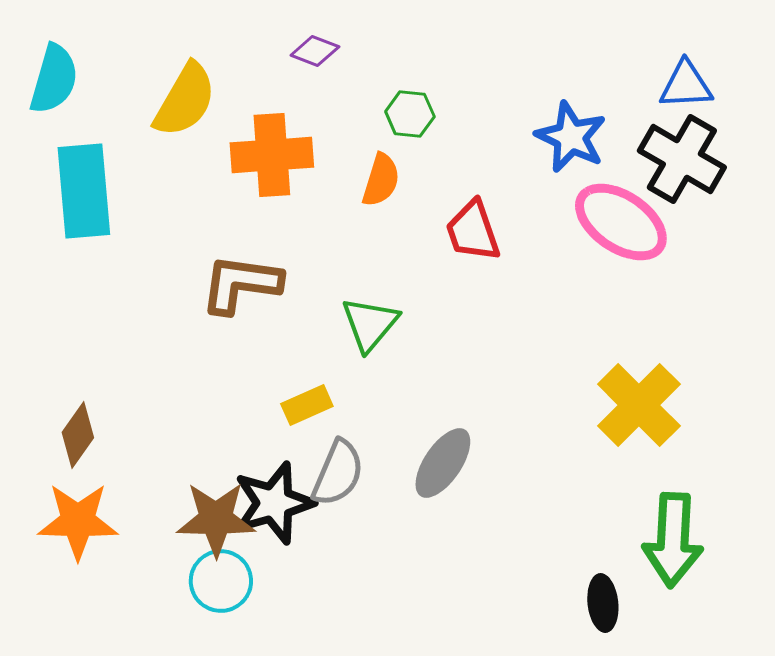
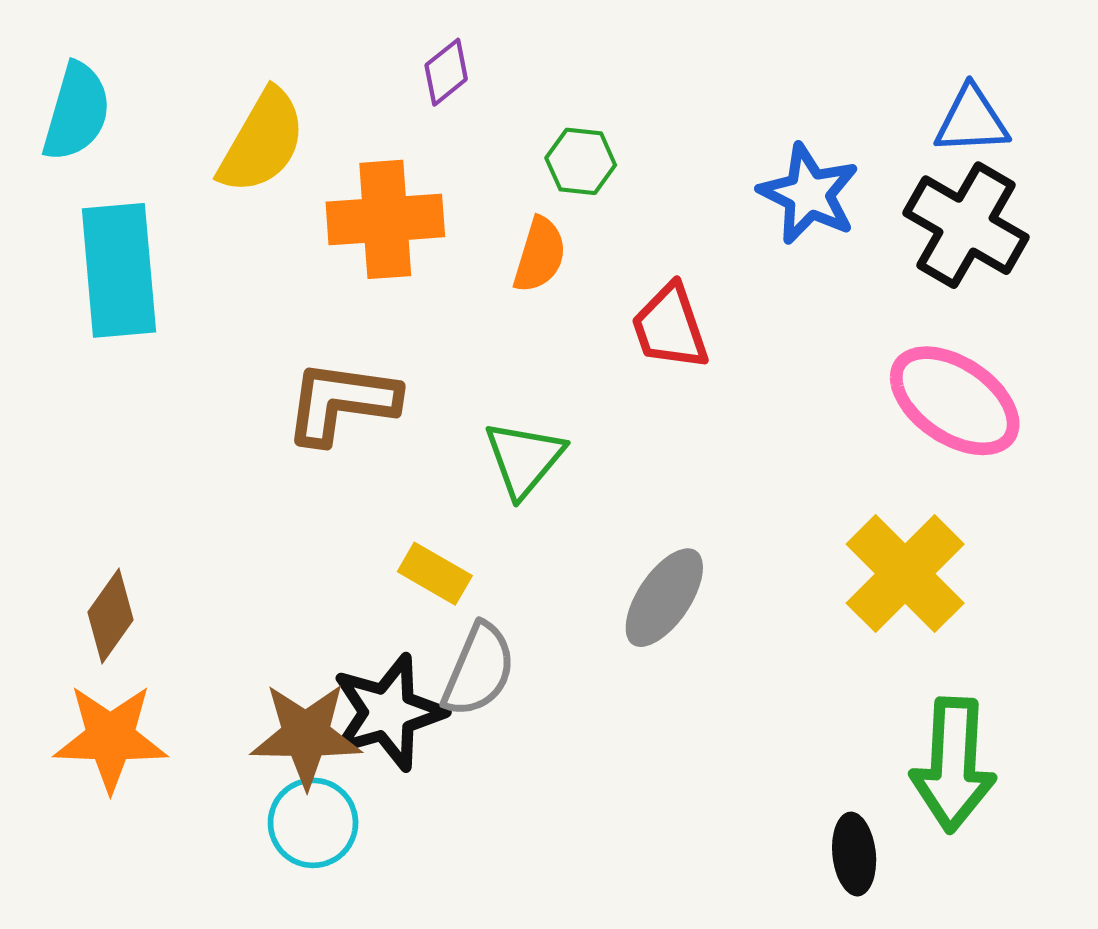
purple diamond: (315, 51) -> (446, 72), turned -60
pink ellipse: (621, 222) -> (955, 401), moved
yellow rectangle: (307, 405) -> (435, 574), turned 54
gray ellipse: (443, 463) -> (664, 598), moved

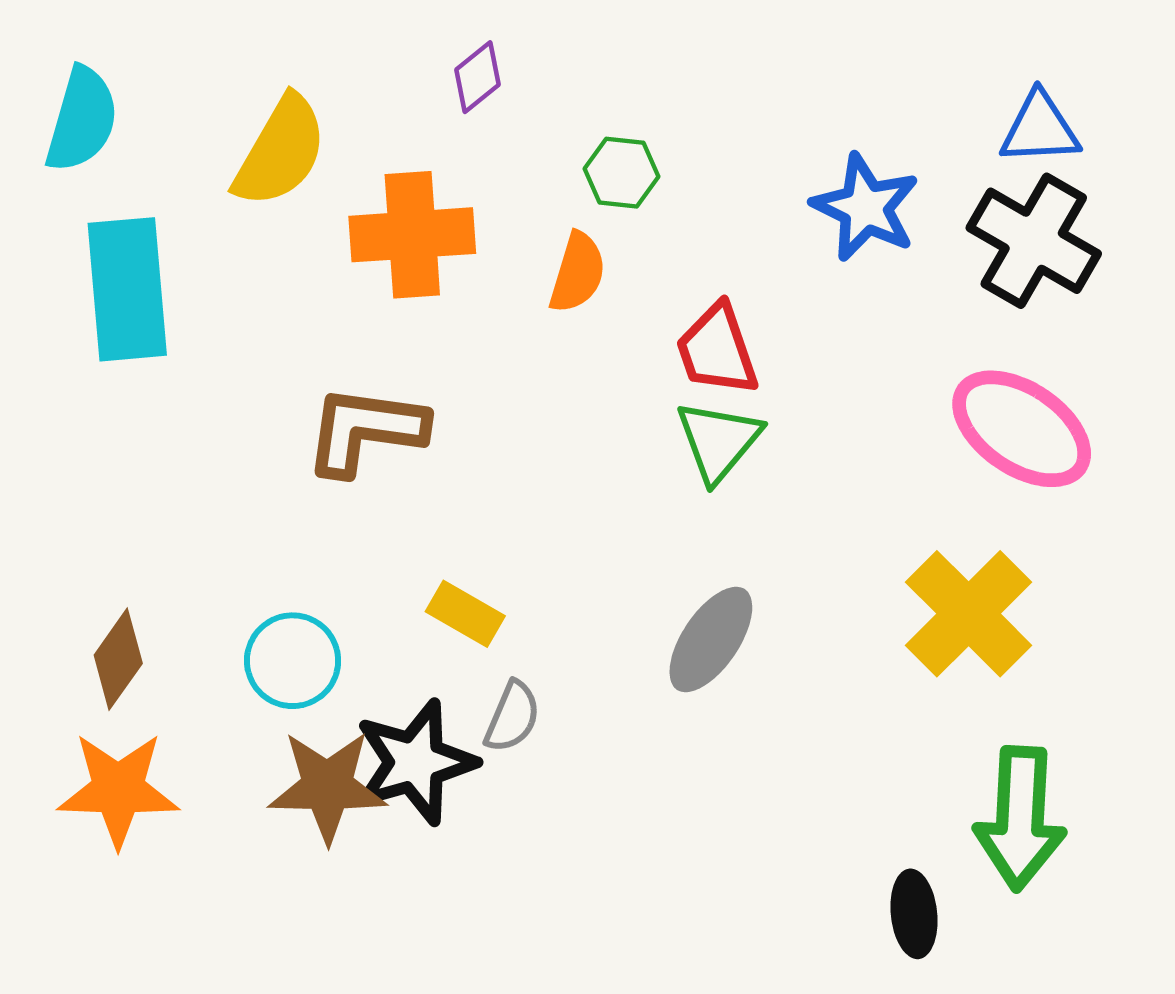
green triangle: (524, 459) -> (718, 441), moved
gray semicircle: (479, 670) -> (512, 717), size x0.7
cyan circle: (313, 823) -> (293, 661), moved

